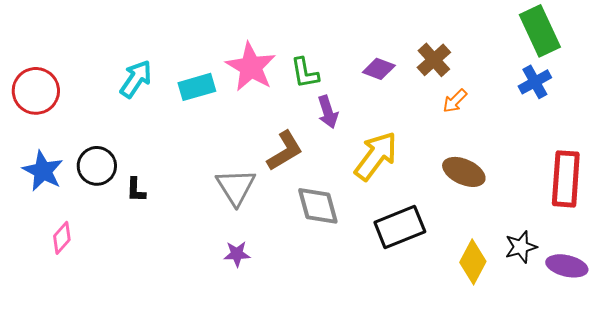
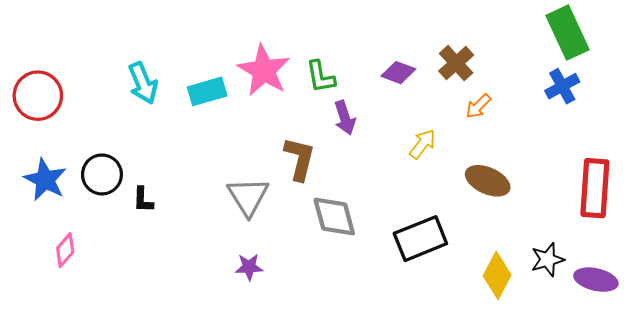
cyan arrow: (136, 79) -> (143, 83), turned 123
brown L-shape: (285, 151) -> (300, 159), turned -45
yellow arrow: (376, 156) -> (423, 144), moved, size x0.6

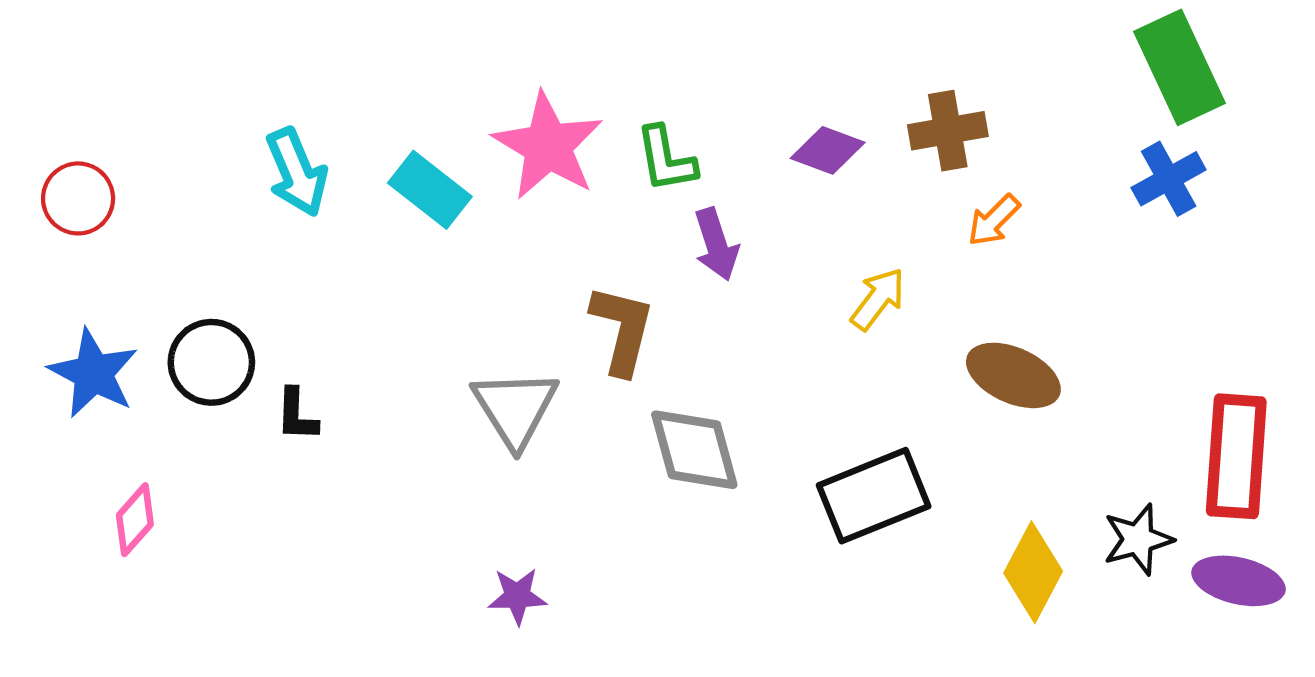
brown cross: (456, 63) -> (948, 131), turned 32
cyan rectangle: (207, 91) -> (430, 190), turned 54
red circle: (38, 96) -> (78, 198), size x0.7
red rectangle: (595, 188) -> (1236, 456), moved
purple star: (249, 267) -> (517, 596), moved

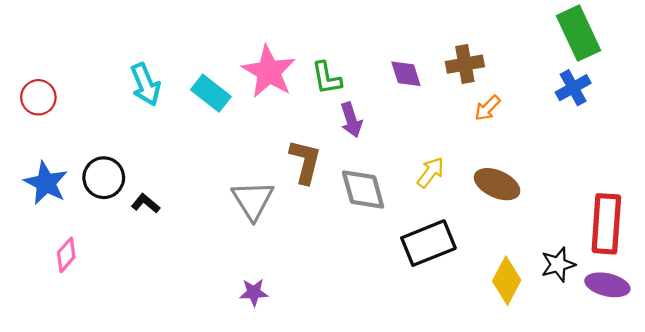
purple diamond: (828, 150) -> (406, 74), turned 52
yellow arrow: (878, 299) -> (431, 172), moved
black L-shape: (297, 415) -> (146, 203), turned 128
gray diamond: (694, 450) -> (363, 189), moved

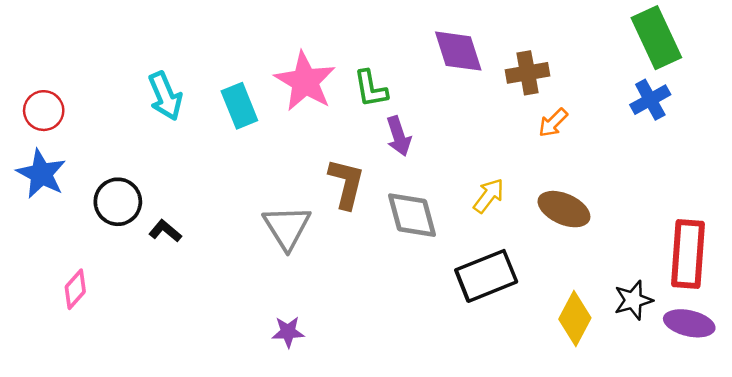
purple diamond: (406, 74) -> (458, 51), moved, size x1.4
cyan rectangle: (211, 93) -> (239, 106), turned 30
blue star: (46, 183) -> (41, 174), moved

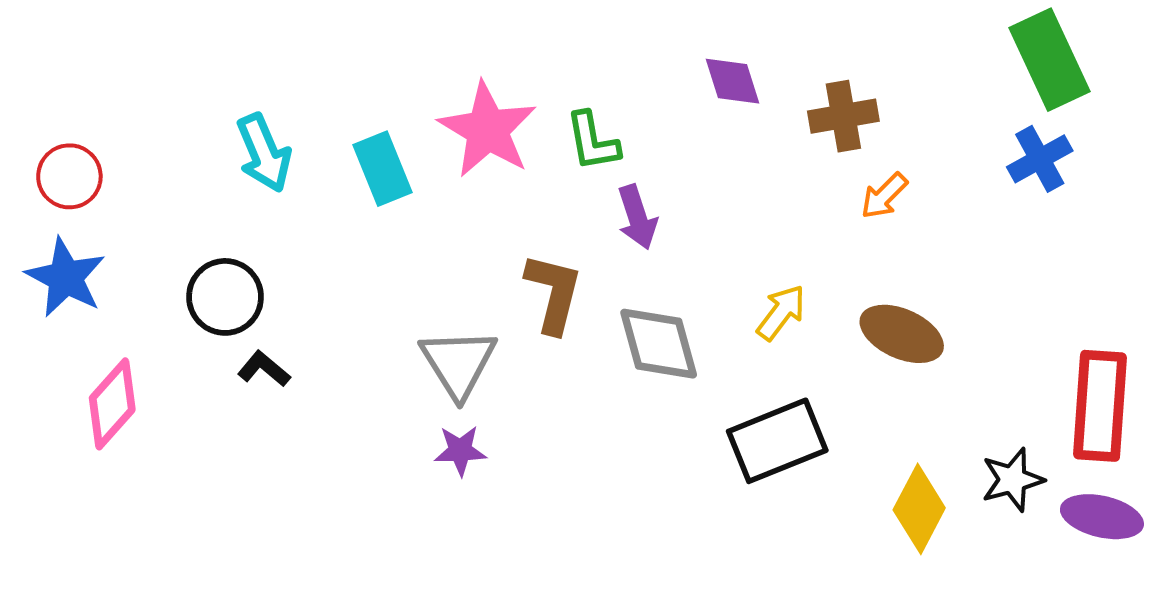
purple diamond: (458, 51) -> (733, 81), size x0.7
black circle: (118, 202) -> (225, 297), moved
pink diamond: (75, 289) -> (112, 404), moved, size x1.4
purple star: (288, 332) -> (460, 451), moved

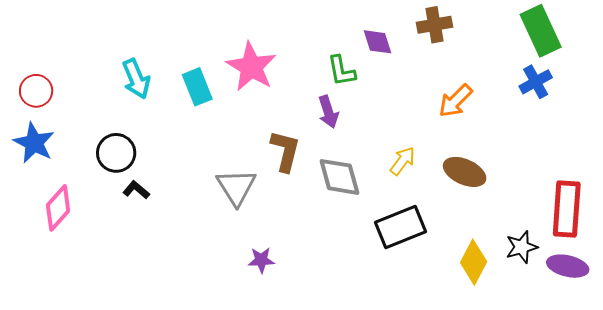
brown cross: (843, 116) -> (435, 25), moved
green L-shape: (593, 141) -> (341, 71), moved
orange arrow: (884, 196) -> (456, 101), size x1.4
purple star: (460, 451) -> (261, 260), moved

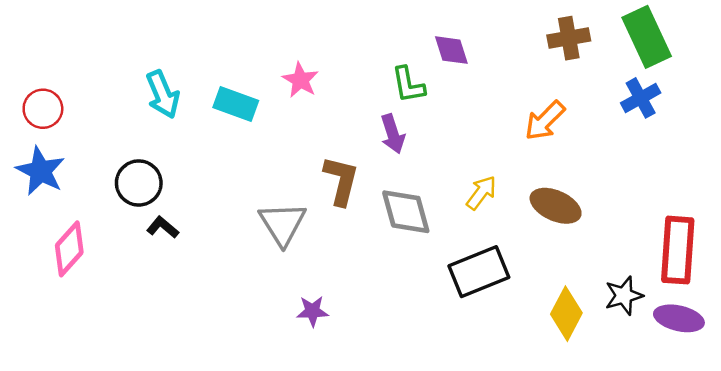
brown cross: (435, 25) -> (569, 38), moved
pink star: (251, 67) -> (300, 80), size x0.6
cyan rectangle: (197, 87) -> (236, 104), turned -48

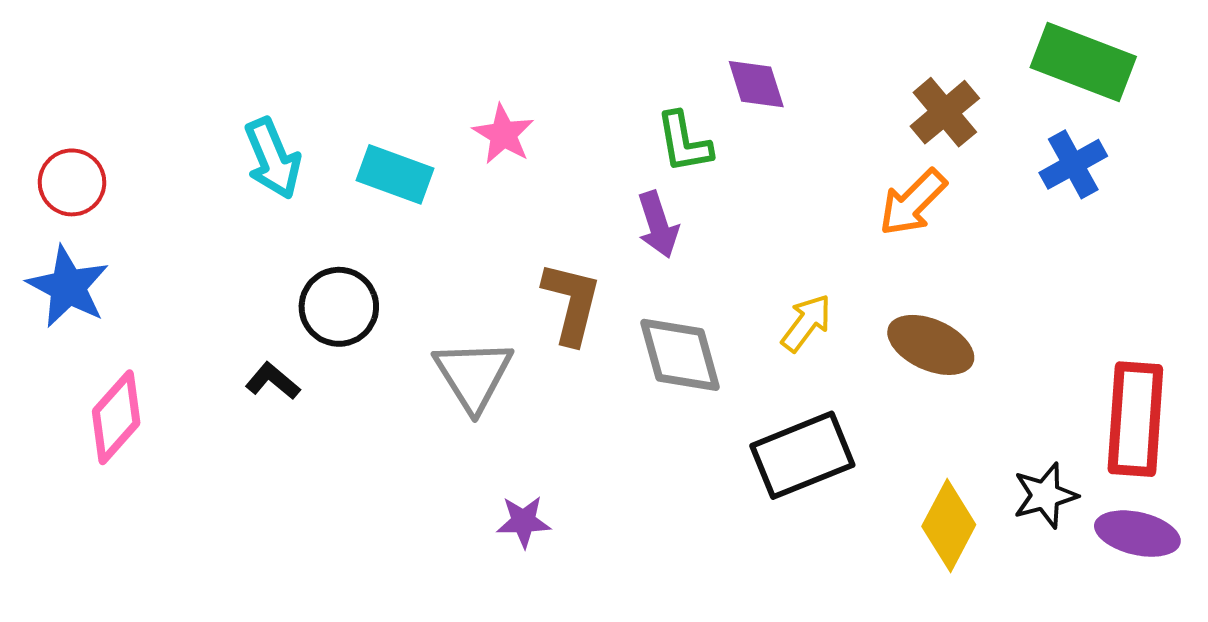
green rectangle: (647, 37) -> (1083, 62), turned -44
brown cross: (569, 38) -> (945, 112), moved, turned -30
black circle: (139, 183) -> (339, 307), moved

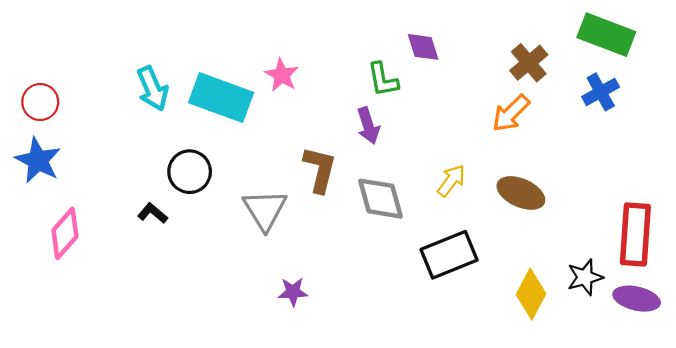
cyan rectangle: (395, 174) -> (221, 98), size x1.5

